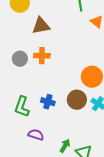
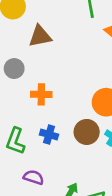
orange cross: (42, 56) -> (41, 94), moved
gray circle: (20, 59) -> (14, 69), moved

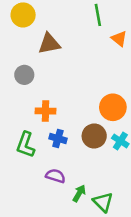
orange cross: (41, 94) -> (45, 111), moved
purple semicircle: (34, 177) -> (55, 176), moved

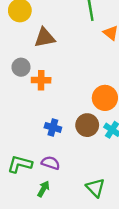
orange cross: (45, 111) -> (41, 80), moved
green L-shape: (26, 145) -> (20, 164), moved, turned 85
green arrow: (79, 193) -> (43, 189), moved

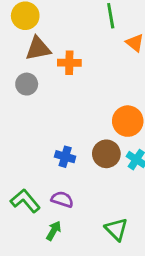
brown triangle: (45, 38) -> (38, 48), moved
orange cross: (41, 80) -> (69, 63), moved
green L-shape: (20, 164) -> (25, 201), turned 35

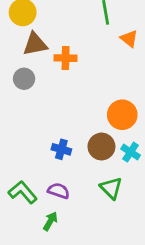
green triangle: (116, 229) -> (111, 188), moved

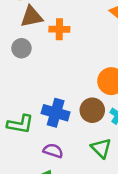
blue cross: (61, 149) -> (56, 113), size x1.5
green L-shape: (23, 192) -> (20, 124), moved, turned 140

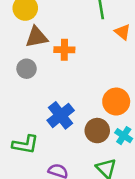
blue cross: (56, 113) -> (61, 115), moved, turned 36

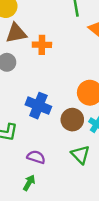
blue cross: (61, 115) -> (38, 106), turned -30

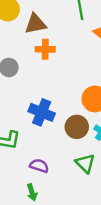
brown triangle: (16, 33) -> (36, 24), moved
green arrow: (29, 183) -> (32, 192), turned 133

